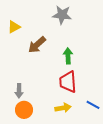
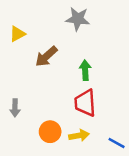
gray arrow: (19, 91) -> (15, 108), moved
blue line: (93, 105) -> (117, 143), moved
orange circle: (24, 110) -> (50, 132), moved

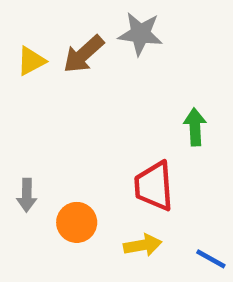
brown arrow: (46, 56) -> (84, 54), moved
green arrow: (85, 70) -> (195, 127), moved
orange circle: (50, 132) -> (77, 222), moved

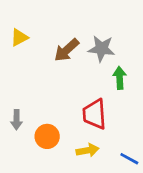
gray star: (140, 34) -> (101, 49), moved
brown arrow: (84, 54) -> (67, 50), moved

